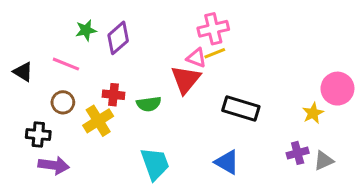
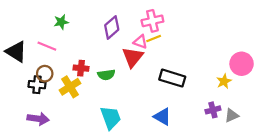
purple diamond: (118, 38) -> (112, 27), moved
black triangle: (23, 72) -> (16, 52), size x1.5
black cross: (38, 135) -> (37, 85), moved

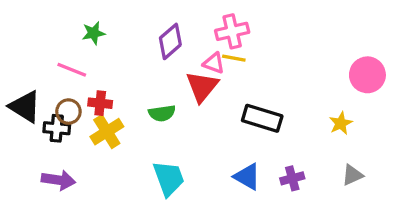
yellow line: (154, 38) -> (234, 58), turned 32
black triangle: (16, 52) -> (25, 107), moved
pink circle: (242, 64) -> (367, 75), moved
red cross: (81, 68) -> (100, 103), moved
purple cross: (213, 110) -> (292, 178), moved

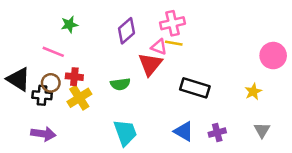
gray triangle: (352, 175) -> (262, 130), turned -35

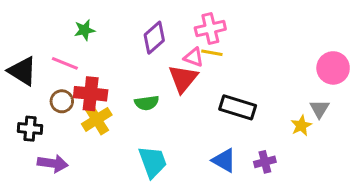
red cross: (74, 77) -> (91, 94), size x1.5
black triangle: (18, 79) -> (22, 71), moved
yellow star: (253, 92) -> (301, 126), moved
black cross: (42, 95) -> (30, 129), moved
gray triangle: (262, 130) -> (319, 109), moved

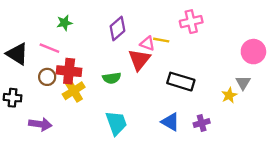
pink cross: (210, 29) -> (191, 22), moved
black cross: (30, 129) -> (13, 98), moved

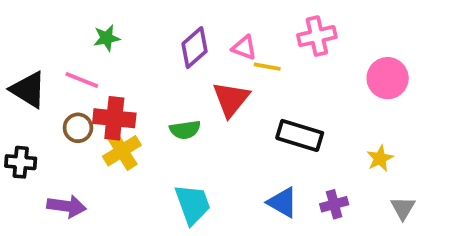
pink triangle: (147, 43) -> (244, 48), moved
pink circle: (253, 52) -> (388, 78), moved
gray triangle: (243, 83) -> (403, 208), moved

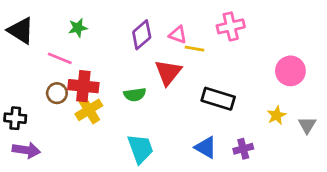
pink circle: (388, 78) -> (290, 71), moved
black triangle: (28, 90) -> (21, 31), moved
purple arrow: (67, 206) -> (26, 150), moved
gray triangle: (403, 208) -> (307, 125), moved

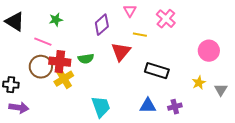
pink cross: (231, 26) -> (166, 19), turned -36
pink triangle: (178, 35) -> (130, 11), moved, turned 40
brown circle: (57, 93) -> (41, 67), size x1.5
green semicircle: (135, 95) -> (86, 59), moved
blue triangle: (206, 147) -> (148, 106), turned -30

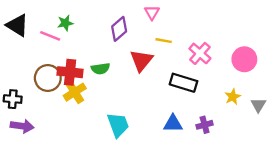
pink cross: (166, 19) -> (200, 53), moved
pink line: (43, 42) -> (50, 36), moved

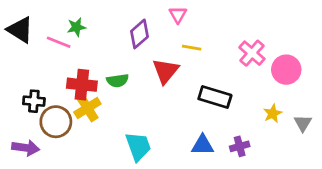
pink cross: (200, 53) -> (252, 53), moved
brown circle: (48, 78) -> (56, 122), moved
black cross: (13, 99) -> (34, 101), moved

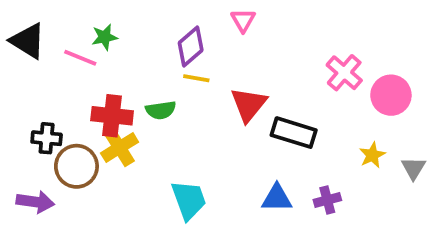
yellow line: (192, 48) -> (196, 78), moved
red triangle: (166, 71) -> (249, 105), moved

